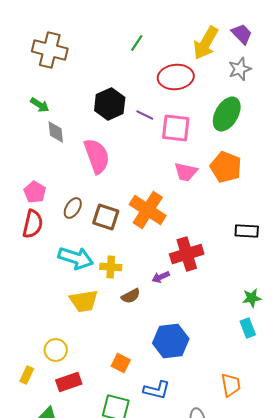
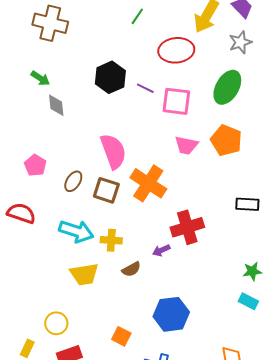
pink semicircle: (97, 156) -> (113, 151), moved
red semicircle: (33, 224) -> (21, 213), moved, turned -84
cyan rectangle: (248, 328) -> (248, 301), turned -42

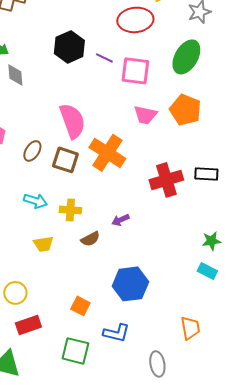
red cross: (187, 227) -> (166, 180), moved
cyan arrow: (76, 231) -> (35, 201), size x0.7
yellow trapezoid: (84, 274) -> (43, 244), size x0.7

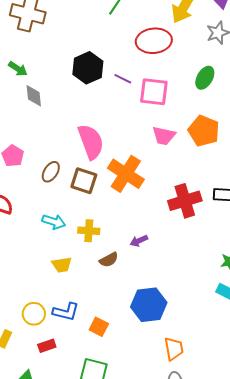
green ellipse: (186, 57) -> (205, 78), size x0.7
red rectangle: (28, 325) -> (47, 346), size x0.7
orange trapezoid: (190, 328) -> (174, 349), moved
blue L-shape: (116, 333) -> (66, 312), moved

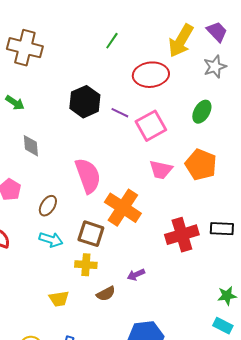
pink square: (154, 92) -> (151, 126), turned -36
gray diamond: (34, 96) -> (31, 146), moved
brown square: (84, 181) -> (91, 234), moved
cyan arrow: (54, 222) -> (51, 240), moved

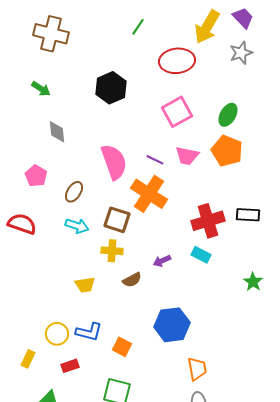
green ellipse: (202, 112) -> (228, 115), moved
purple line: (120, 113) -> (155, 160), moved
green star: (227, 296) -> (253, 282), turned -30
cyan rectangle: (223, 326) -> (201, 255), moved

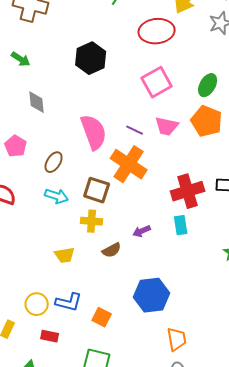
cyan rectangle: (201, 255) -> (181, 225), turned 54
red rectangle: (70, 366) -> (50, 336), turned 30

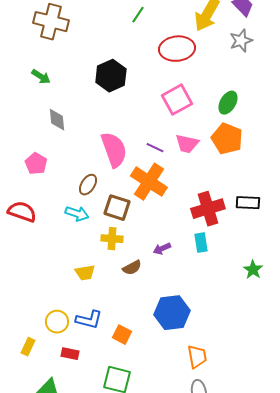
brown ellipse: (54, 162) -> (88, 185), moved

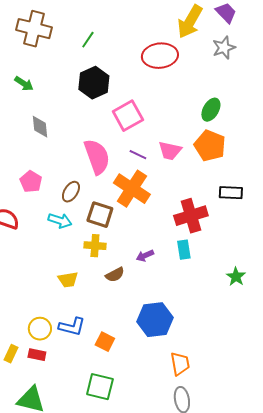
green line: (138, 15) -> (88, 40), moved
pink square: (177, 100) -> (128, 116), moved
pink pentagon: (36, 164) -> (31, 182), moved
black rectangle: (248, 203) -> (231, 193), moved
red rectangle: (70, 354) -> (37, 355), moved

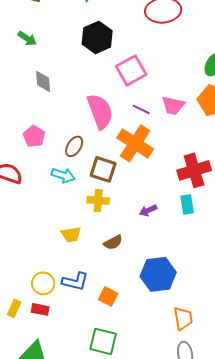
brown semicircle: (115, 275) -> (113, 242), moved

